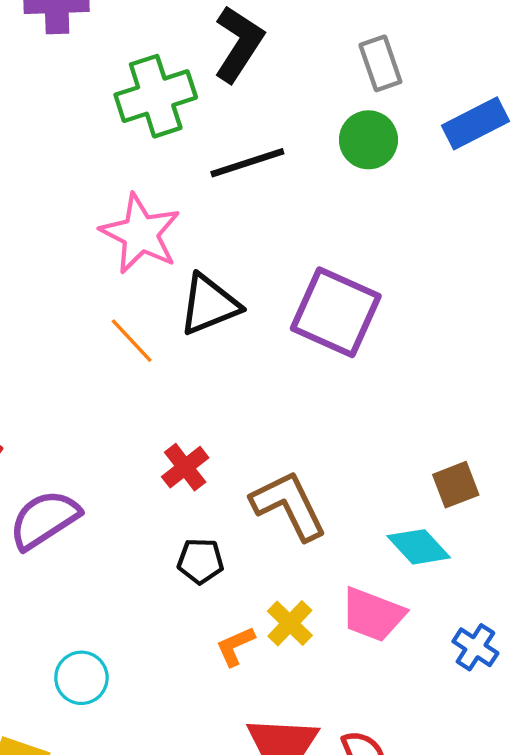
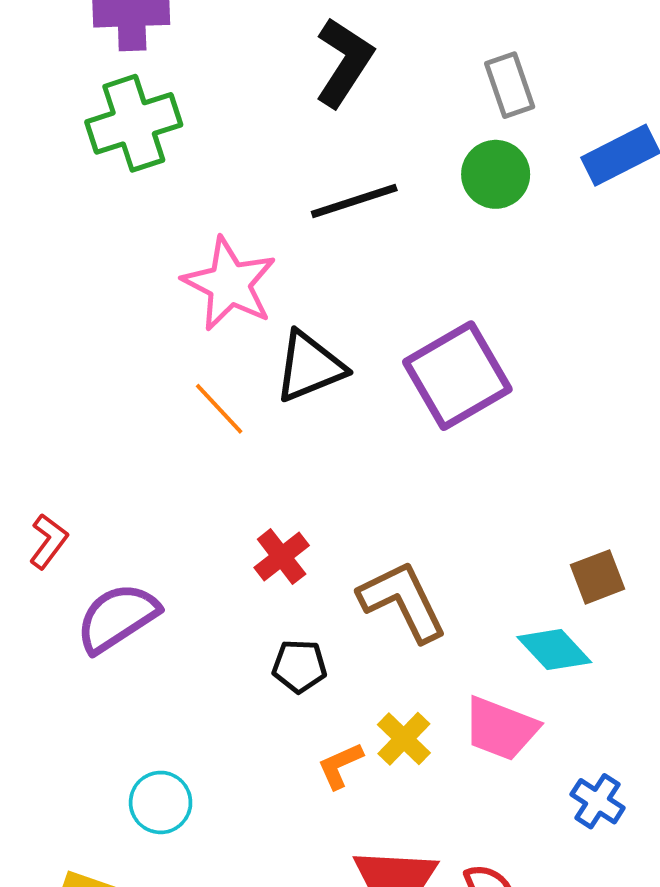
green cross: (156, 96) -> (134, 123), moved
purple square: (336, 312) -> (457, 376), turned 36
blue cross: (475, 647) -> (598, 801), moved

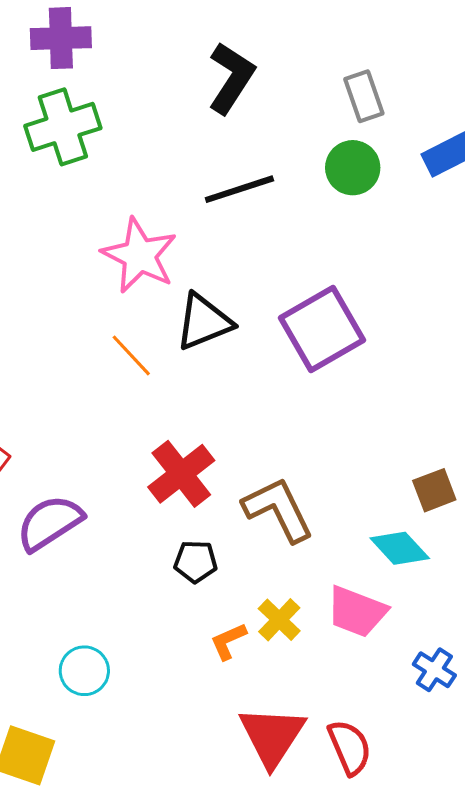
red cross: (282, 557) -> (181, 474), size x1.5

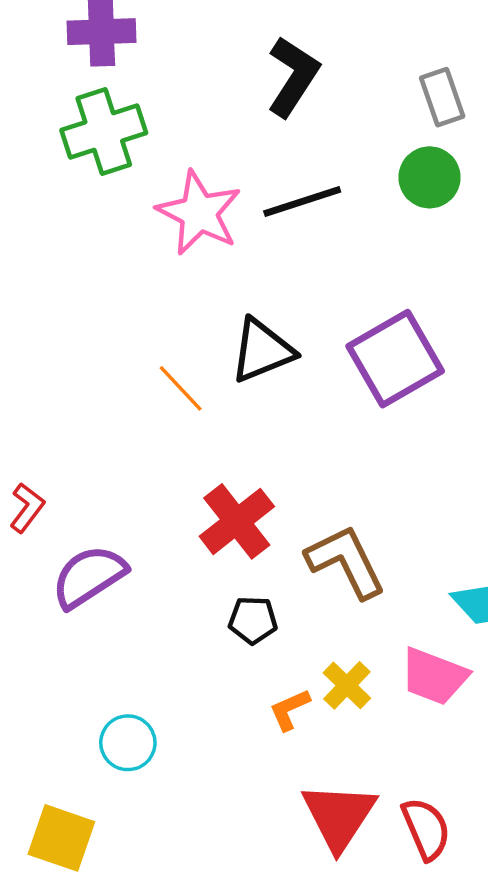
pink star: (139, 255) -> (199, 213), moved

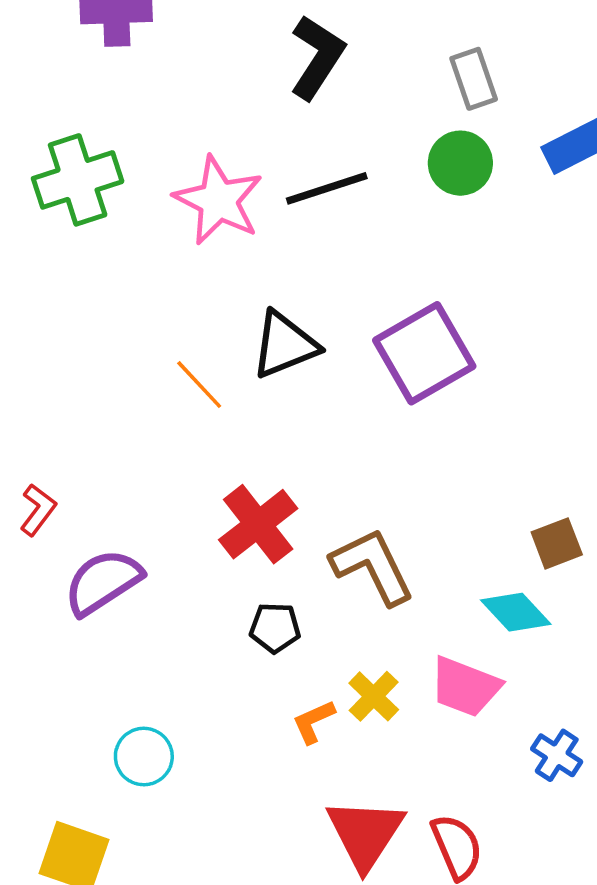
green cross: (104, 131) -> (78, 180), moved

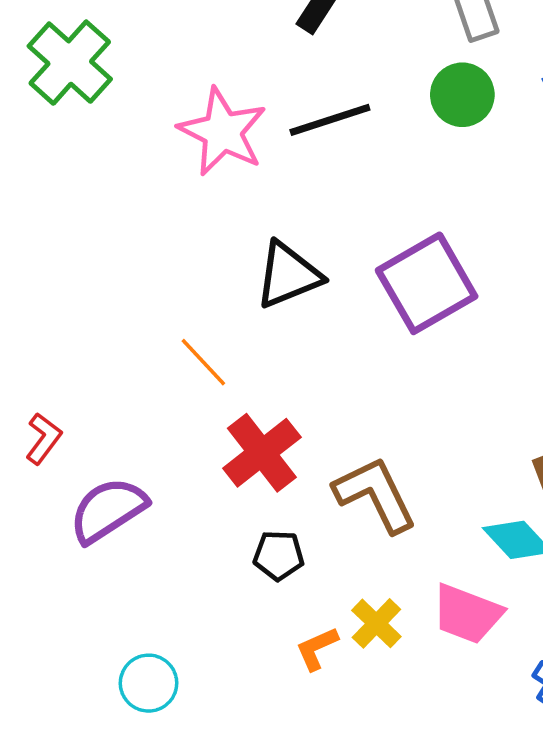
green cross: (78, 180) -> (70, 63), moved, turned -30
orange line: (199, 385) -> (203, 362), moved

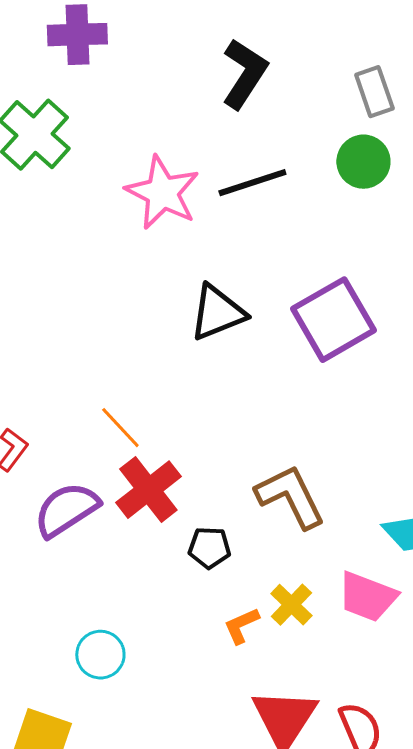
orange line: (203, 362) -> (120, 428), moved
red cross: (262, 453) -> (148, 490), moved

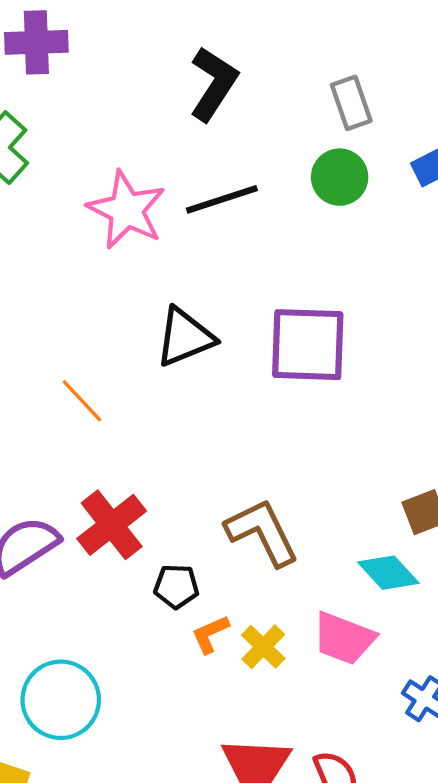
purple square: (333, 320) -> (308, 345), turned 32
orange line: (120, 428) -> (82, 401), moved
orange L-shape: (241, 626) -> (210, 634), moved
cyan circle: (100, 655) -> (61, 700), size x1.5

